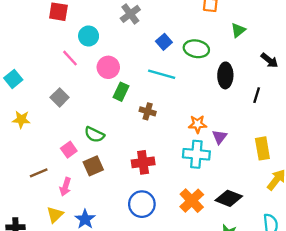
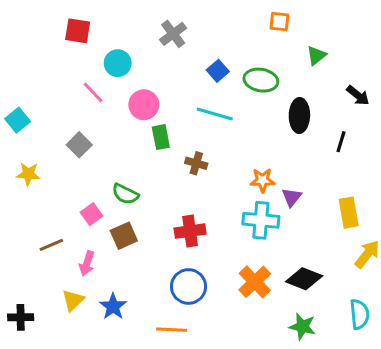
green rectangle: (121, 92) -> (161, 137), turned -36

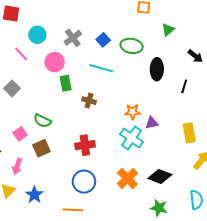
gray cross: (173, 34) -> (73, 38), moved
purple triangle: (292, 197) -> (152, 123), turned 40
cyan cross: (261, 220) -> (132, 138), turned 30

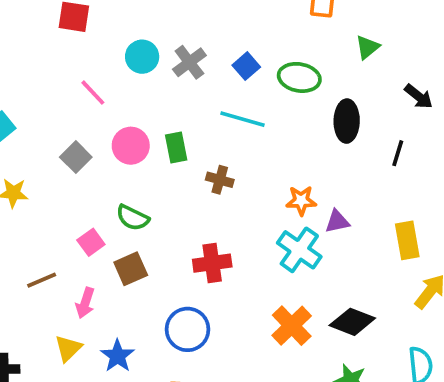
cyan circle: (37, 35) -> (142, 57), moved
pink circle: (55, 62) -> (131, 146), moved
blue circle: (84, 182) -> (188, 329), moved

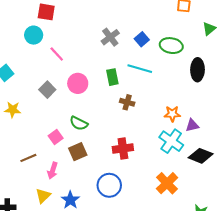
cyan circle: (142, 57) -> (34, 35), moved
green rectangle: (176, 148) -> (112, 77), moved
black diamond: (352, 322) -> (201, 156), moved

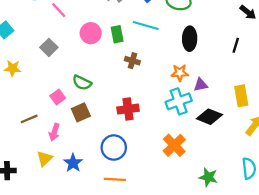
black ellipse: (197, 70) -> (190, 39), moved
pink circle: (78, 83) -> (91, 33), moved
cyan cross: (171, 141) -> (179, 101), turned 35

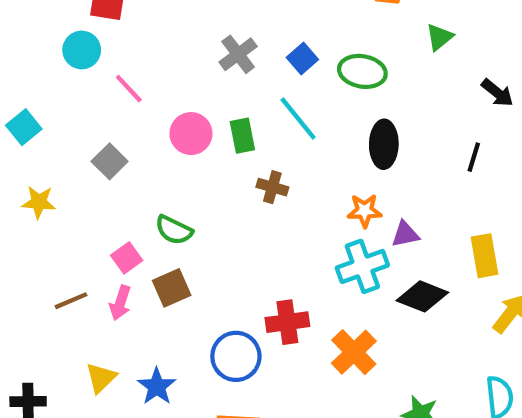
cyan line: (146, 25) -> (298, 119), turned 35
red cross: (128, 109) -> (287, 322), moved
pink arrow: (54, 132) -> (120, 303), moved

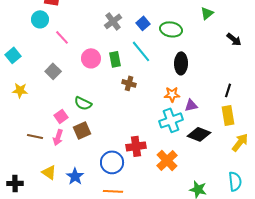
black line: (474, 157) -> (228, 90), moved
brown line: (71, 301) -> (35, 136), turned 35
yellow triangle: (101, 378) -> (49, 172), turned -42

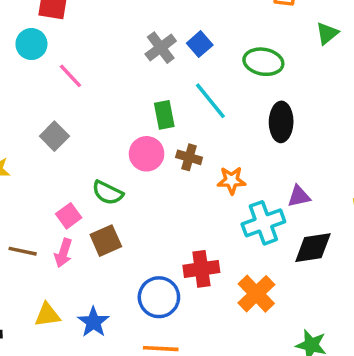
blue square: (143, 23) -> (200, 44), moved
pink circle: (91, 58) -> (147, 154), moved
orange star: (172, 94) -> (232, 180), moved
black diamond: (199, 134) -> (313, 248), turned -30
yellow triangle: (49, 172) -> (47, 315), turned -42

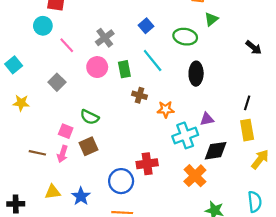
green triangle: (327, 33) -> (211, 19), moved
gray cross: (161, 48) -> (105, 38), moved
pink circle: (147, 154) -> (97, 67), moved
pink square: (69, 216) -> (66, 131), turned -32
orange cross: (256, 294) -> (195, 176), moved

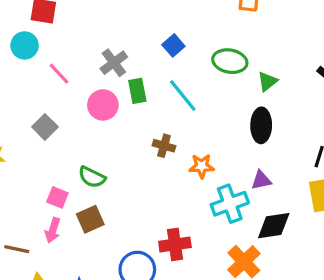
green triangle: (211, 19) -> (267, 81), moved
green rectangle: (124, 69) -> (137, 91), moved
black ellipse: (196, 74) -> (261, 125), moved
brown line: (37, 153) -> (17, 249), moved

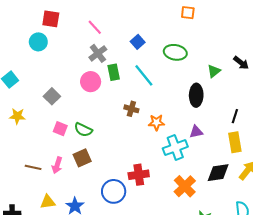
pink line: (59, 74) -> (95, 27), moved
green triangle: (267, 81) -> (214, 71), moved
pink square: (57, 197) -> (60, 129), moved
black diamond: (274, 226) -> (218, 173), moved
brown line: (17, 249) -> (33, 167), moved

